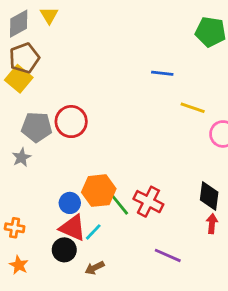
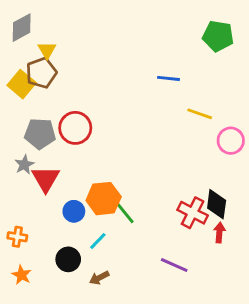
yellow triangle: (49, 15) -> (47, 50), moved
brown pentagon: (24, 58) -> (41, 73), moved
red cross: (148, 202) -> (193, 213), moved
red triangle: (73, 228) -> (46, 179), moved, turned 36

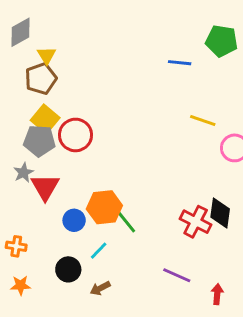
blue line: (169, 78) -> (180, 63), moved
yellow square: (22, 84) -> (45, 119), moved
red arrow: (219, 233) -> (217, 294), moved
orange star: (22, 275) -> (21, 285), turned -30

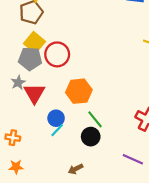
orange hexagon: (104, 207) -> (79, 91), moved
cyan line: (99, 251) -> (57, 130), moved
black circle: (68, 269) -> (91, 137), moved

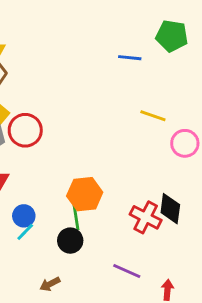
orange hexagon: (79, 91) -> (85, 194), moved
green line: (95, 119) -> (76, 217), turned 30

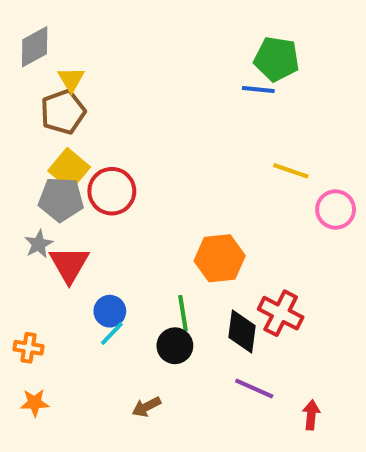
green pentagon: (172, 36) -> (277, 59), moved
orange hexagon: (85, 194) -> (220, 258), moved
black diamond: (170, 209) -> (242, 332), moved

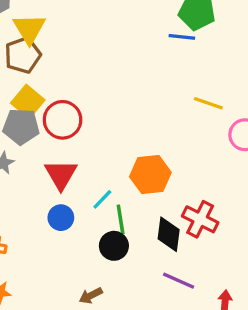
yellow triangle: (71, 79) -> (29, 29), size x1.5
red triangle: (69, 264) -> (61, 175), moved
cyan line: (112, 334) -> (102, 199), moved

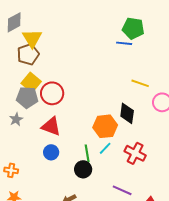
red triangle: (61, 175) -> (51, 126), turned -40
cyan line: (102, 199) -> (105, 148), moved
black diamond: (169, 234) -> (127, 113), moved

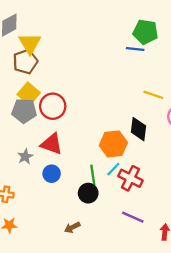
gray star: (16, 119) -> (25, 157), moved
red cross: (135, 153) -> (130, 178), moved

